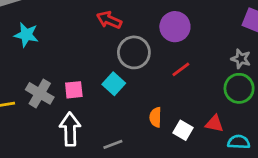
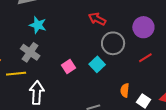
pink square: (74, 90) -> (69, 67), turned -32
gray cross: (40, 93) -> (30, 52), moved
white arrow: (70, 129) -> (37, 93), moved

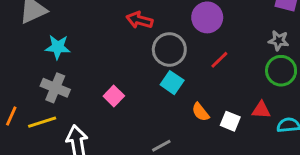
cyan square: (97, 64) -> (172, 83), moved
orange semicircle: (125, 90) -> (201, 112), turned -32

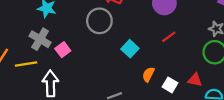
gray circle: (169, 49) -> (99, 21), moved
pink square: (114, 96) -> (63, 50), moved
orange semicircle: (201, 112) -> (148, 74), turned 56

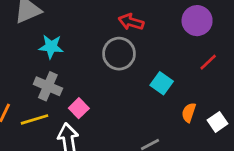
pink square: (63, 50) -> (79, 108), moved
white square: (170, 85) -> (217, 122), turned 32

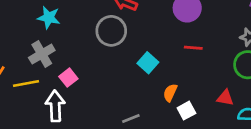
red line: (208, 62) -> (193, 48), turned 42
gray cross: (48, 86) -> (42, 54), turned 30
white square: (217, 122) -> (186, 111), moved

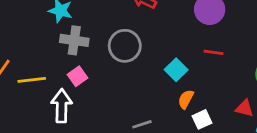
gray circle: (111, 31) -> (125, 46), moved
gray cross: (42, 54) -> (74, 40), moved, turned 35
cyan square: (148, 63) -> (176, 70), moved

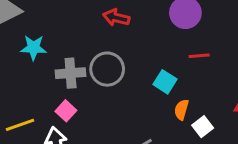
gray cross: (74, 40) -> (71, 73), moved

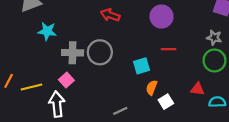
cyan square: (165, 82) -> (141, 66), turned 35

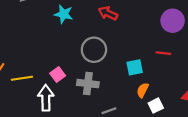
purple circle: (161, 17) -> (173, 21), moved
cyan star: (47, 31) -> (64, 14), moved
gray cross: (73, 53) -> (88, 84), moved

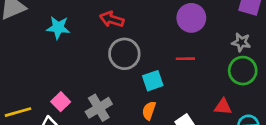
gray circle: (94, 50) -> (124, 54), moved
gray cross: (88, 84) -> (99, 108), turned -30
orange semicircle: (143, 90) -> (149, 111), moved

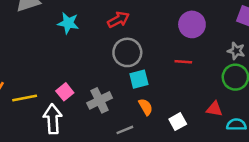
red arrow: (112, 19) -> (118, 20), turned 130
cyan square: (153, 81) -> (139, 79), moved
orange semicircle: (149, 111) -> (146, 107), turned 126

